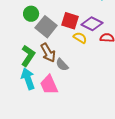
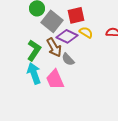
red square: (70, 21) -> (76, 15), turned -30
purple diamond: (92, 24) -> (67, 36), moved

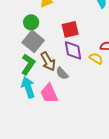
gray square: (52, 21) -> (33, 41), moved
yellow semicircle: (86, 32) -> (96, 58), moved
purple diamond: (67, 36) -> (73, 50), moved, turned 55

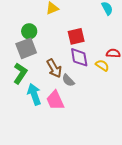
green circle: (31, 22) -> (29, 31), moved
gray square: (33, 41) -> (26, 48), moved, turned 30
green L-shape: (28, 64) -> (20, 73), moved

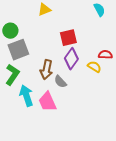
green circle: (29, 31) -> (10, 31), moved
purple diamond: (79, 57) -> (71, 59), turned 45
brown arrow: (54, 68) -> (46, 70), turned 42

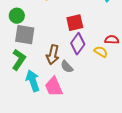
gray square: (18, 50) -> (25, 35), turned 30

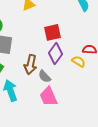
pink trapezoid: (54, 87) -> (49, 96), moved

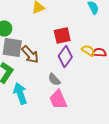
yellow semicircle: (79, 61) -> (88, 51), moved
brown arrow: (31, 64) -> (30, 55), moved, turned -54

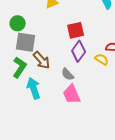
yellow semicircle: (88, 51) -> (102, 59), moved
brown arrow: (30, 55) -> (42, 60), moved

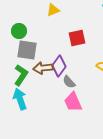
purple diamond: (79, 51) -> (59, 66), moved
brown arrow: (42, 60) -> (43, 68), turned 126
cyan arrow: (34, 88) -> (20, 99), moved

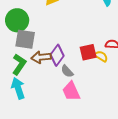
green circle: (19, 31) -> (17, 20), size x1.5
red square: (77, 38) -> (88, 52), moved

